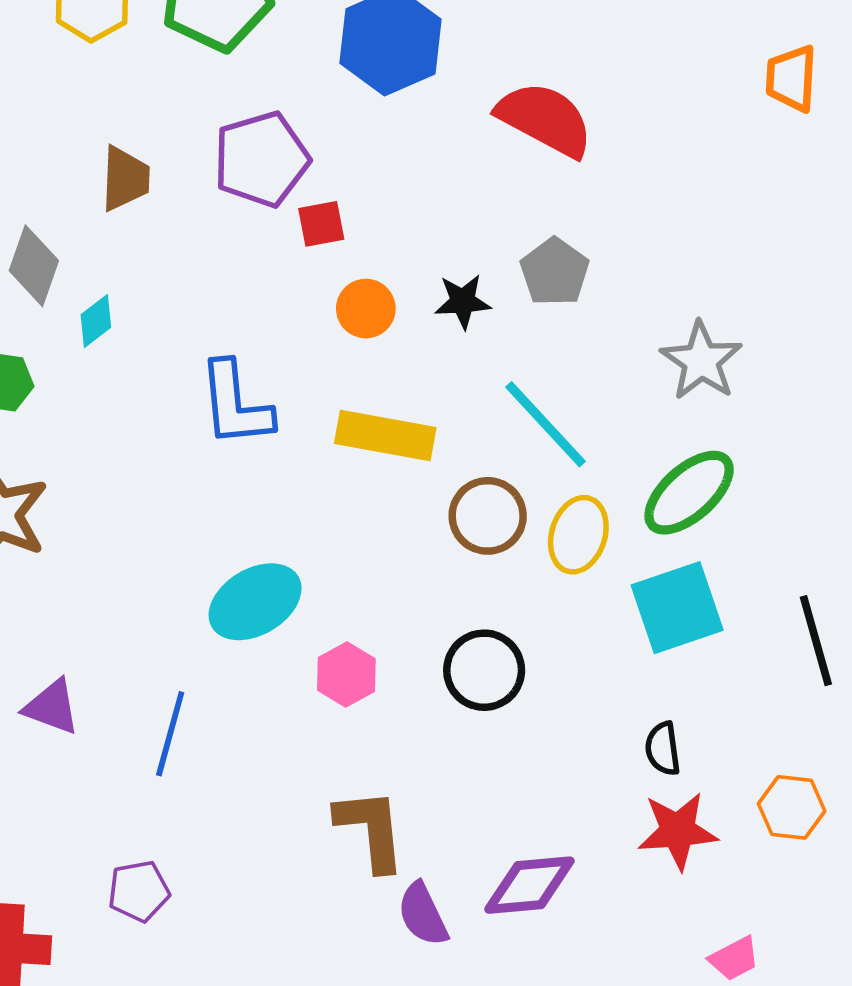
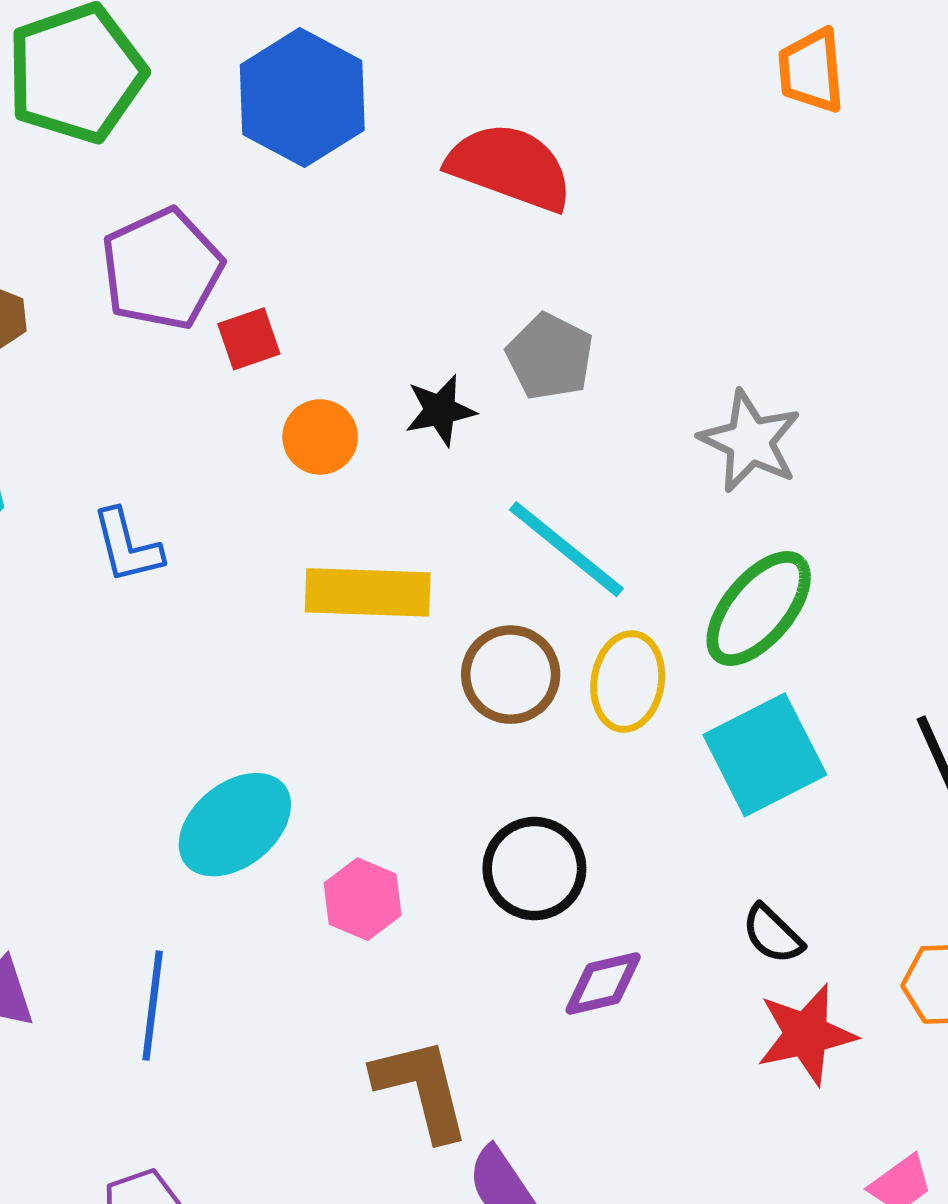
blue L-shape: (235, 404) -> (127, 546), moved, size x0.7
black semicircle: (663, 749) -> (773, 934), turned -30
purple diamond: (529, 885) -> (603, 983), moved, size x0.7

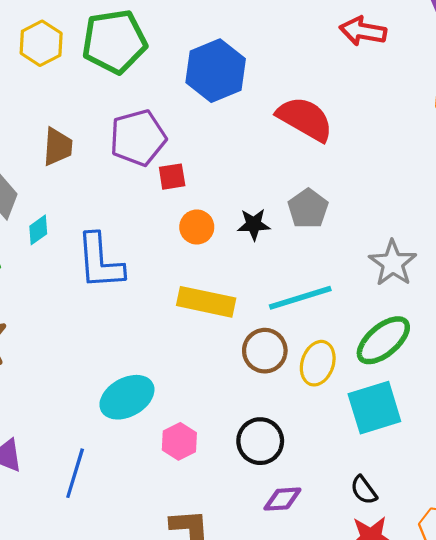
blue L-shape: (127, 546) -> (100, 261), size x1.6
cyan line: (566, 549) -> (300, 298), turned -66

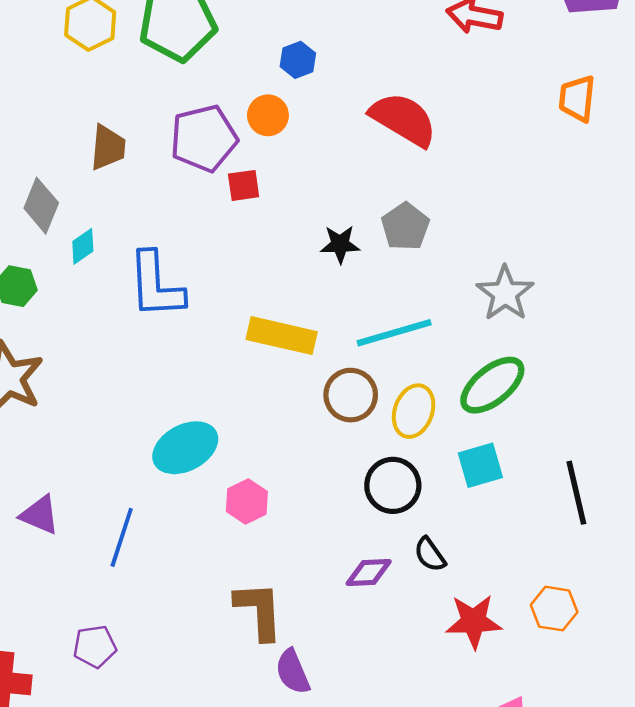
blue hexagon: (216, 71) -> (298, 60), size x0.5
orange circle: (197, 227) -> (268, 115), moved
cyan square: (374, 408) -> (480, 465), size x0.7
black circle: (260, 441) -> (393, 485), moved
black semicircle: (364, 490) -> (430, 554), moved

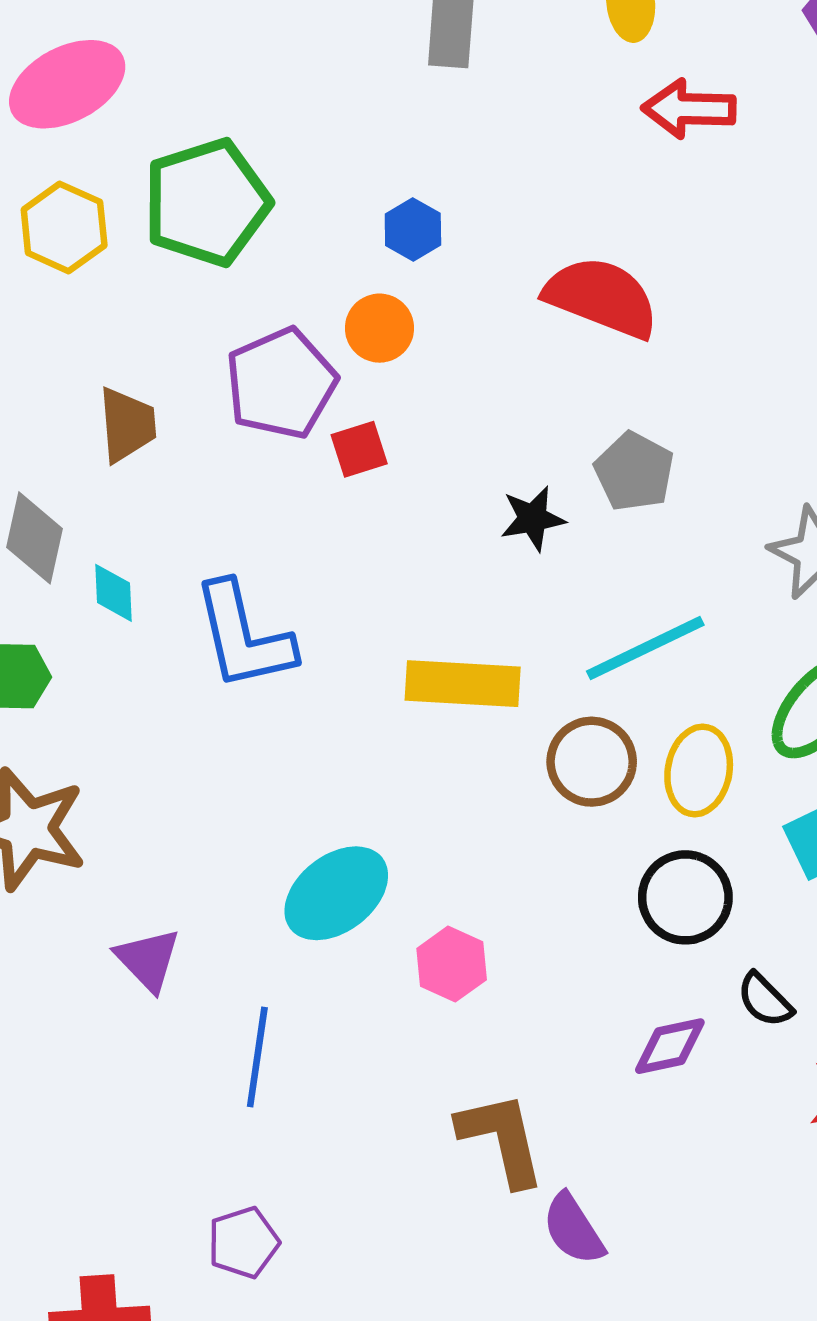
cyan diamond: (83, 246) -> (114, 593), turned -48
purple triangle: (40, 515) -> (148, 960), moved, turned 33

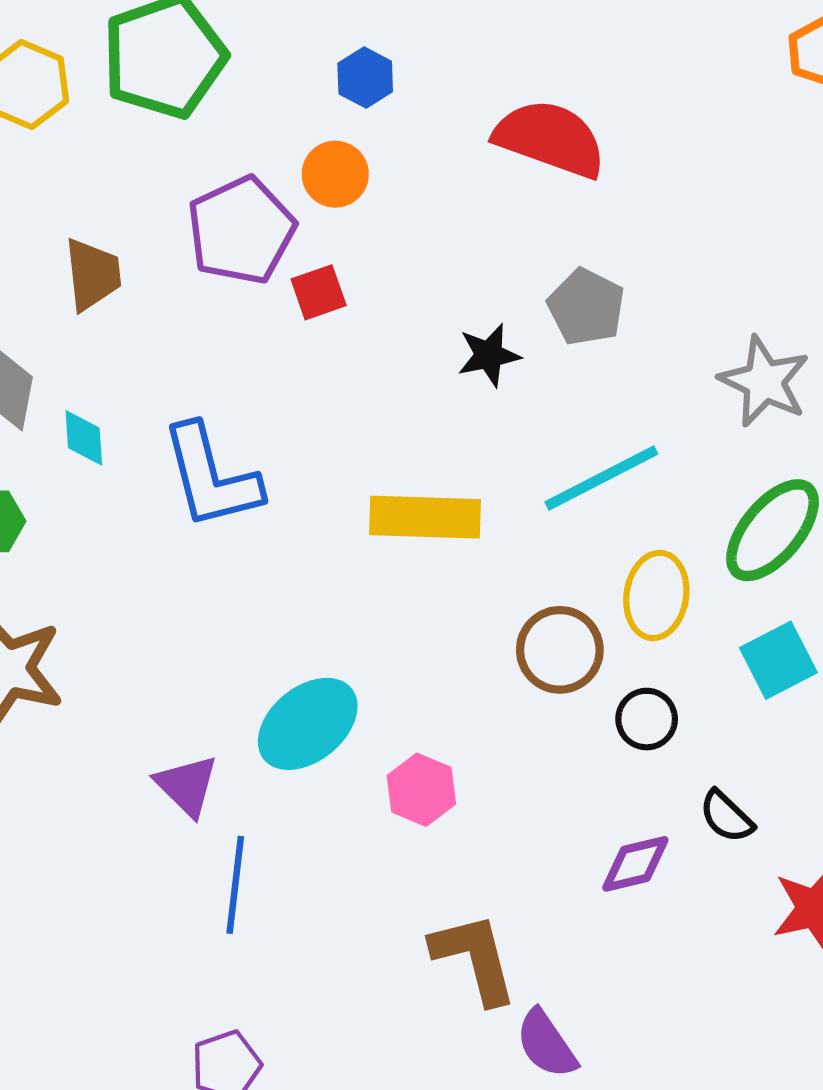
brown circle: (592, 762) -> (560, 650), moved
black circle: (685, 897) -> (647, 719), size x0.7
purple triangle: (148, 960) -> (187, 786), moved

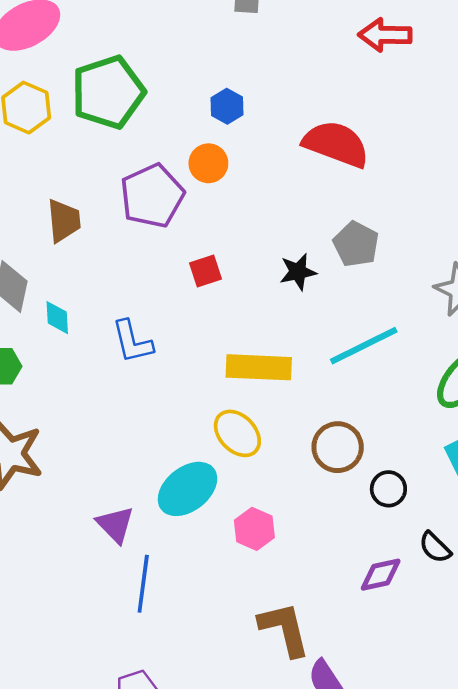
red square: (319, 292) -> (205, 271), moved
blue L-shape: (211, 477) -> (132, 342), size x0.7
yellow ellipse: (656, 595) -> (237, 433), moved, turned -54

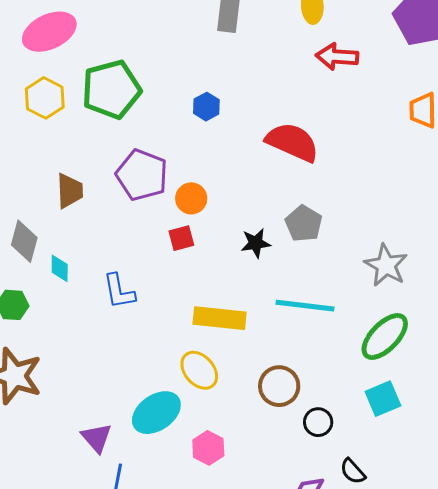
orange circle: (208, 163) -> (191, 198), moved
purple pentagon: (152, 196) -> (142, 175), turned -30
cyan line: (364, 346) -> (305, 306), turned 30

